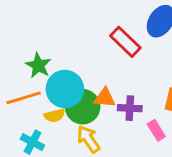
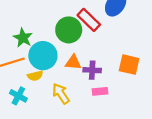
green circle: (83, 107) -> (69, 30), moved
pink rectangle: (156, 130) -> (100, 91), moved, turned -64

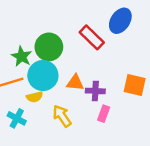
green circle: (69, 30) -> (49, 47), moved
pink rectangle: (100, 91) -> (104, 114), turned -64

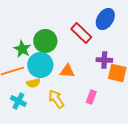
purple cross: (95, 91) -> (104, 60), moved

